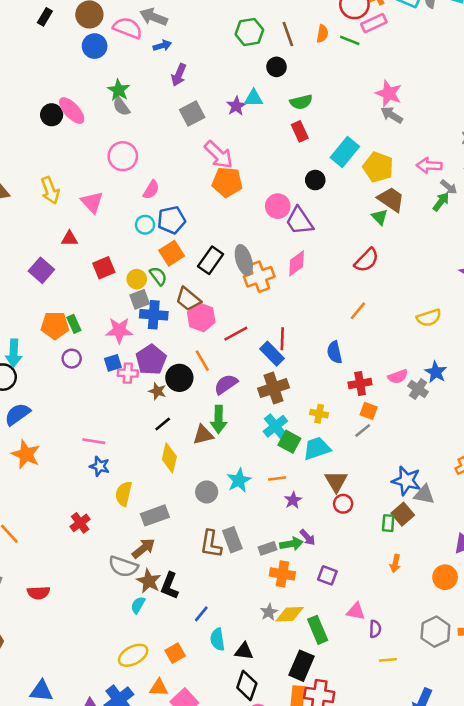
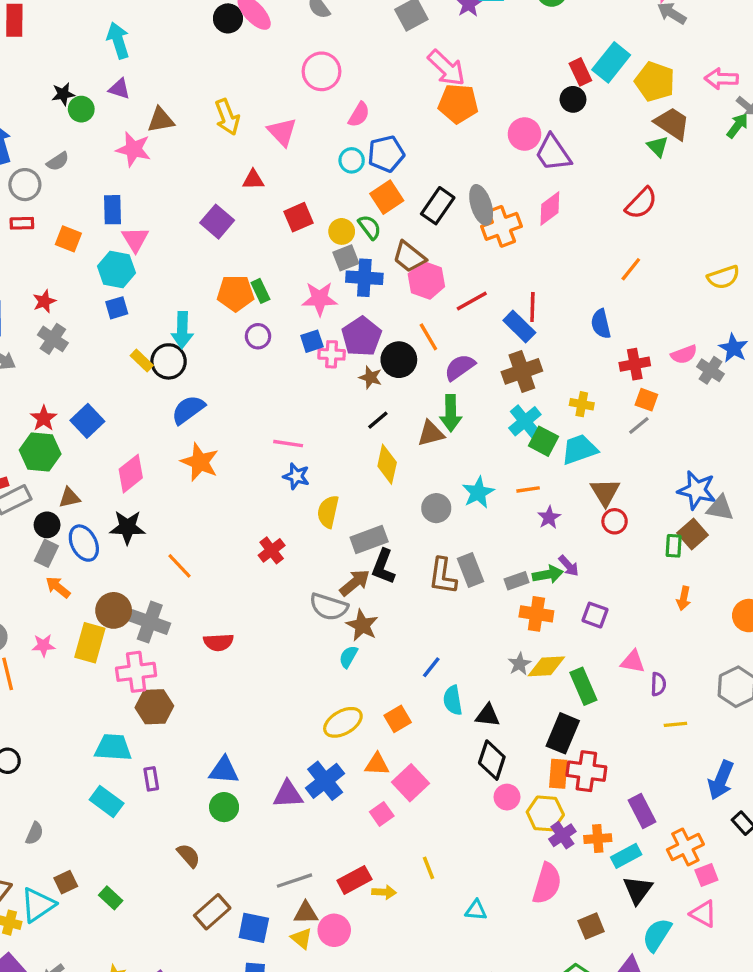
red rectangle: (300, 131) -> (580, 72), moved
black L-shape: (170, 586) -> (383, 567), moved

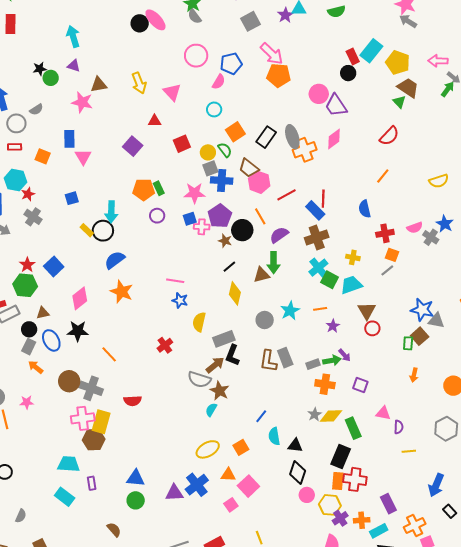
blue pentagon: (386, 154) -> (231, 63), moved
cyan hexagon: (116, 269) -> (16, 180), moved
yellow rectangle: (90, 643) -> (101, 422), moved

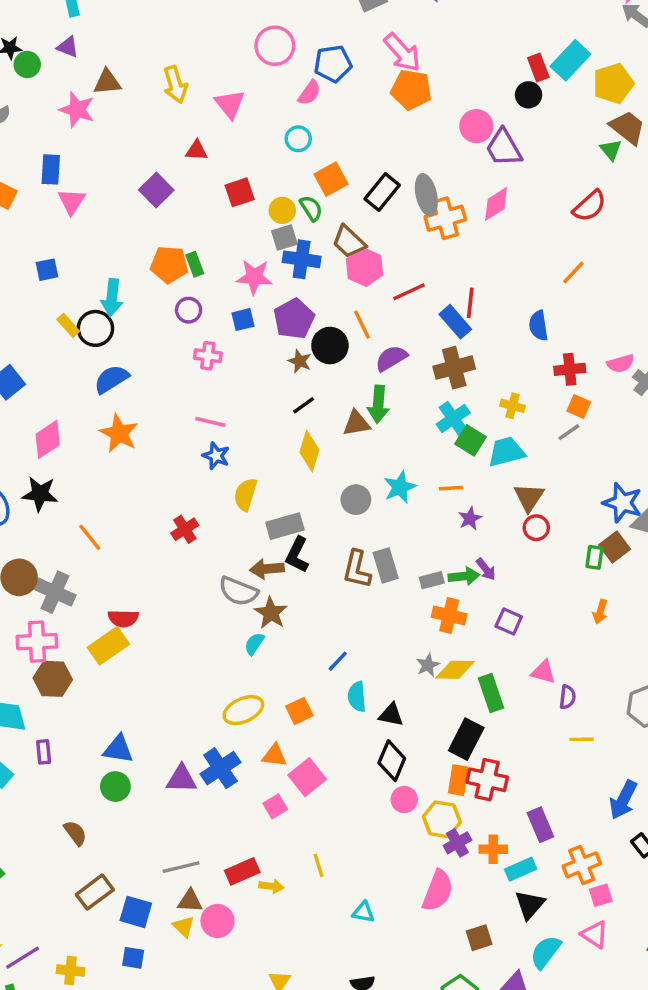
yellow pentagon: (398, 62) -> (613, 83), turned 30
pink cross: (202, 227) -> (208, 356), moved
brown arrow: (215, 365) -> (267, 569), turned -150
yellow rectangle: (101, 422) -> (108, 646), moved, turned 35

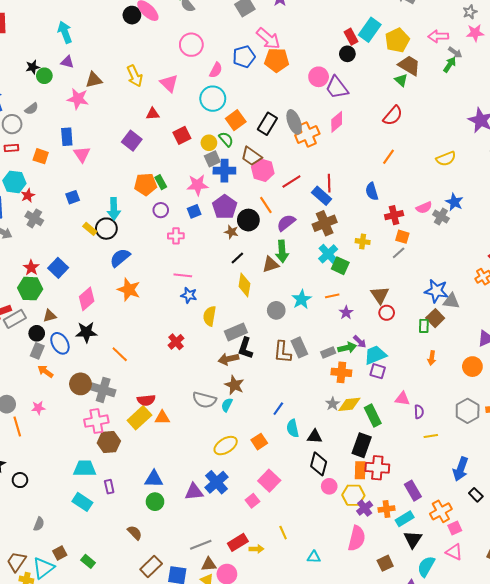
blue pentagon: (333, 64) -> (244, 57), moved
cyan circle: (298, 139) -> (213, 99), size x1.6
cyan trapezoid: (506, 452) -> (375, 355), moved
gray semicircle: (238, 591) -> (204, 400), moved
orange triangle: (275, 755) -> (162, 418), moved

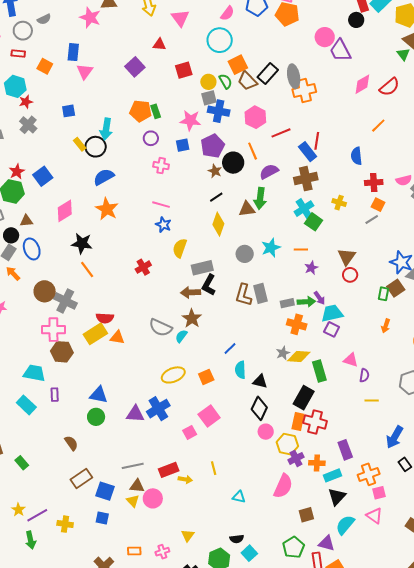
pink diamond: (337, 122) -> (362, 84), moved
brown trapezoid: (251, 156) -> (247, 81), moved
black star: (86, 332) -> (82, 243), moved

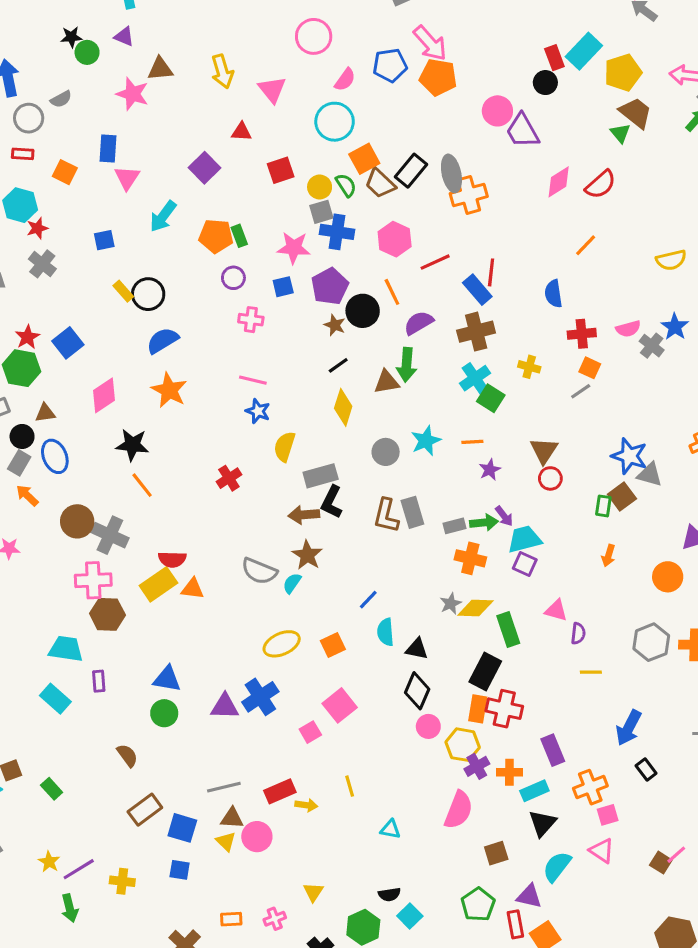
cyan arrow: (106, 129) -> (163, 216), moved, turned 30

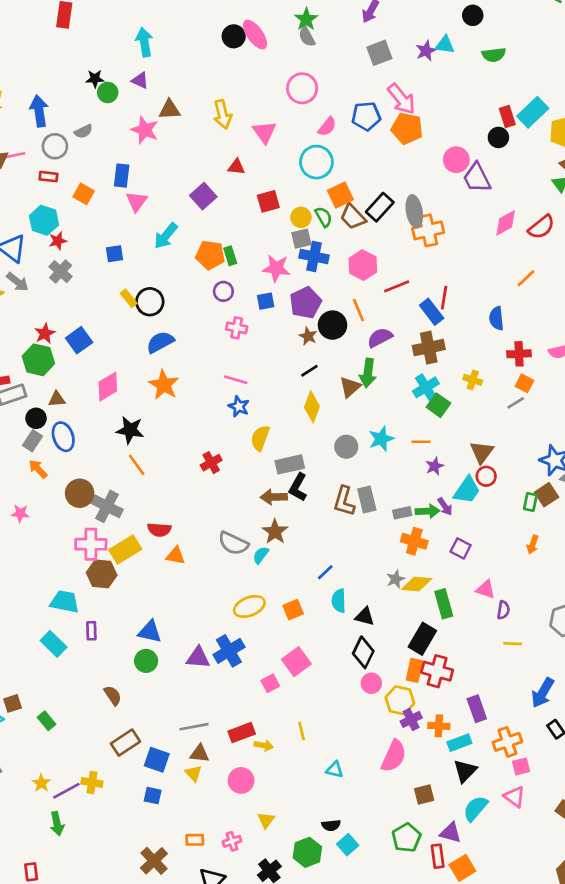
brown triangle: (386, 382) -> (350, 387), turned -35
cyan trapezoid: (525, 539) -> (467, 490), moved, turned 136
yellow rectangle: (158, 584) -> (125, 550), moved
pink circle: (257, 837) -> (241, 780), moved
yellow cross: (122, 881) -> (92, 782), moved

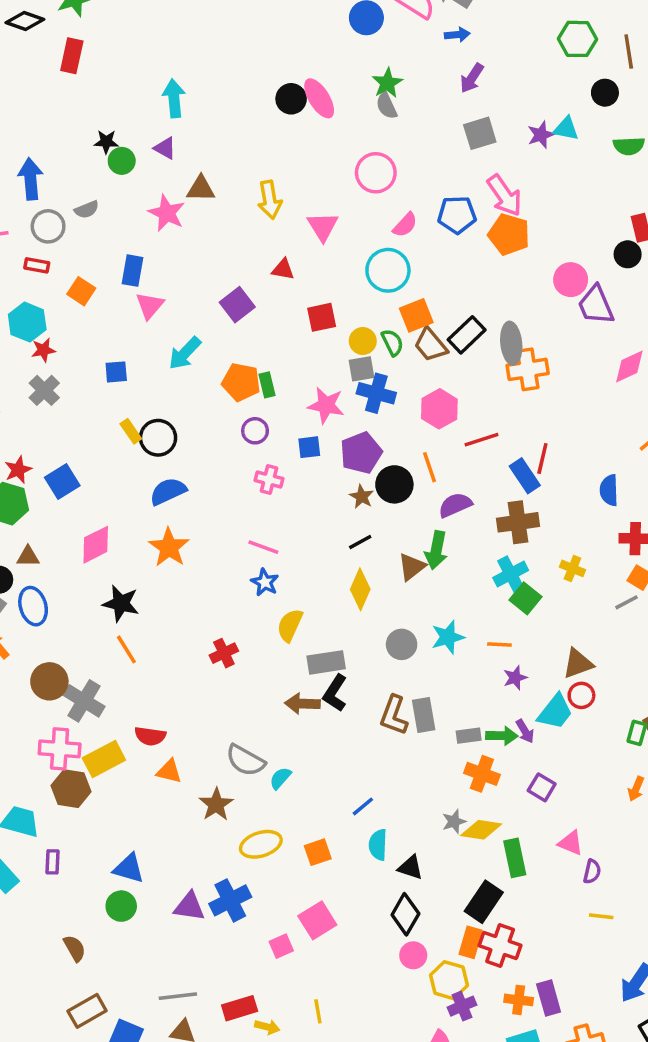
brown triangle: (482, 452) -> (578, 664), turned 30
brown star: (275, 532) -> (216, 804), moved
orange cross: (439, 726) -> (519, 1000), moved

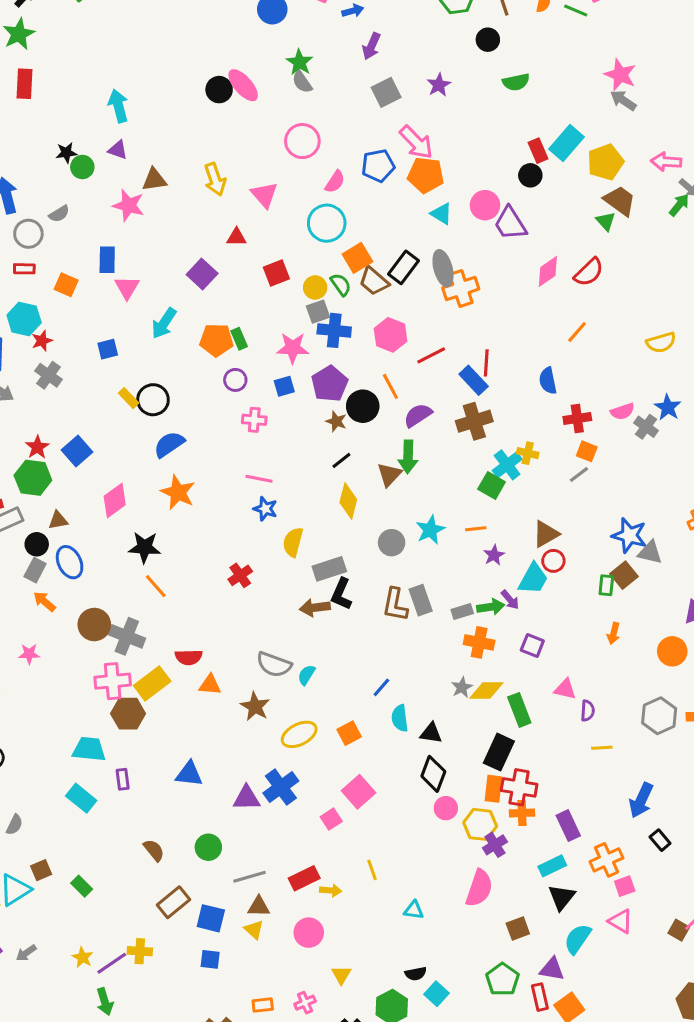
cyan triangle: (566, 129) -> (441, 214), moved, turned 30
cyan cross: (511, 574) -> (507, 465), moved
green circle: (121, 906) -> (208, 847), moved
orange cross: (519, 1000) -> (522, 813), moved

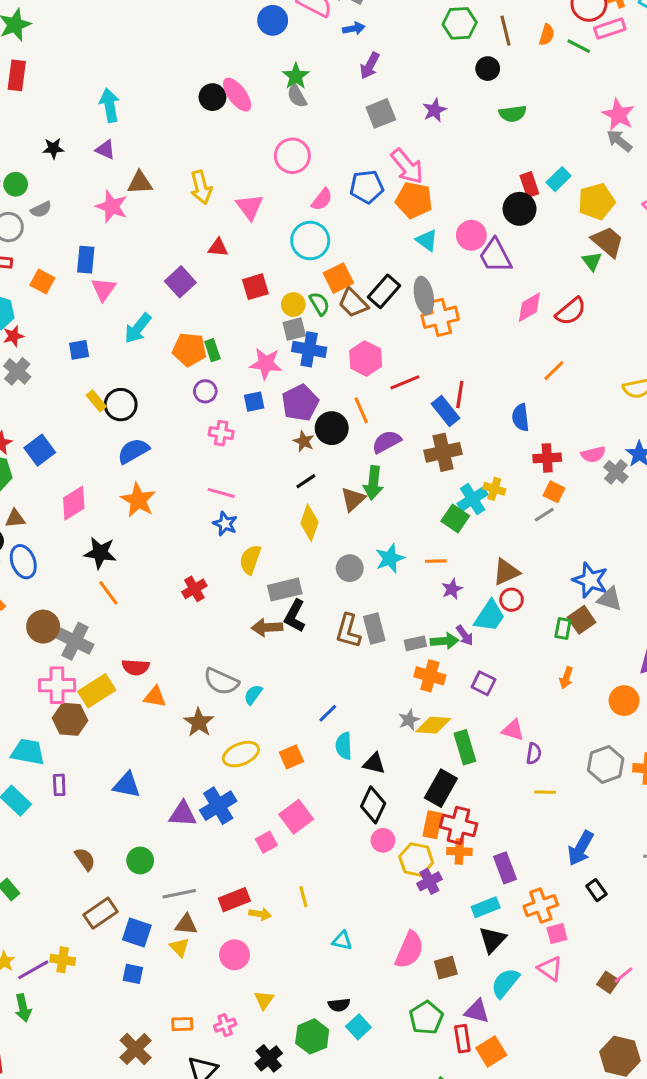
cyan rectangle: (566, 143) -> (559, 179), size x0.7
green circle: (82, 167) -> (16, 184), moved
black circle: (530, 175) -> (520, 209), size x1.4
pink semicircle: (479, 888) -> (409, 950), moved

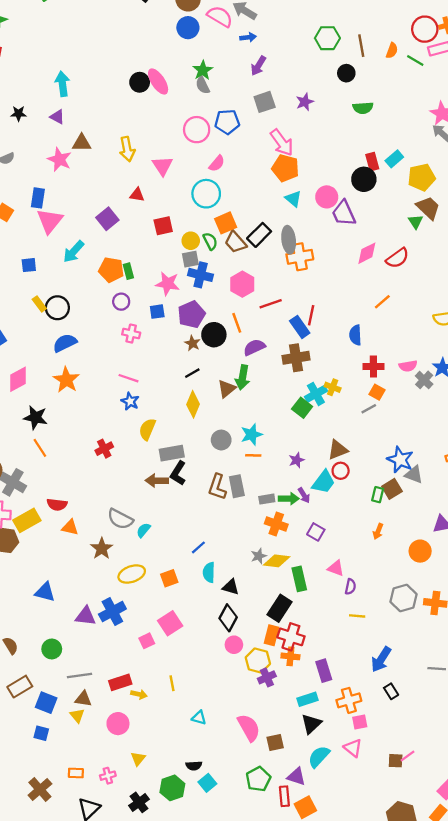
blue pentagon: (367, 187) -> (227, 122), moved
pink triangle: (104, 289) -> (50, 221), size x1.4
orange line: (436, 561) -> (253, 455), moved
pink semicircle: (409, 950) -> (249, 728), turned -56
brown square: (608, 982) -> (396, 761), turned -35

